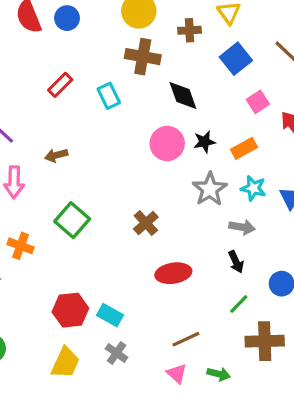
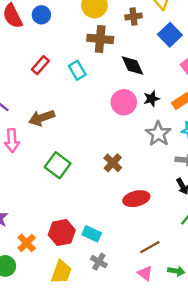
brown arrow: (56, 155) -> (42, 118), size x1.5
orange cross: (21, 246) -> (27, 243), moved, turned 30

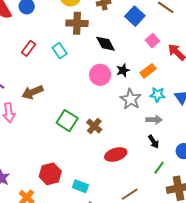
green square: (58, 165) -> (67, 121), moved
red hexagon: (62, 232) -> (50, 174), moved

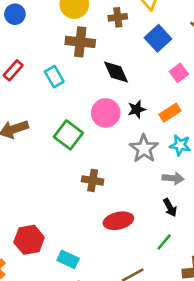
green square: (67, 121) -> (68, 135), moved
brown cross: (94, 126) -> (93, 180), turned -35
green line: (159, 168) -> (164, 242), moved

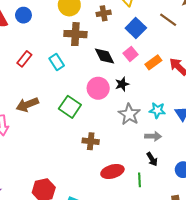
pink square: (179, 73) -> (131, 54), moved
orange rectangle: (170, 113) -> (153, 62), moved
green line: (164, 242) -> (139, 180), moved, turned -40

